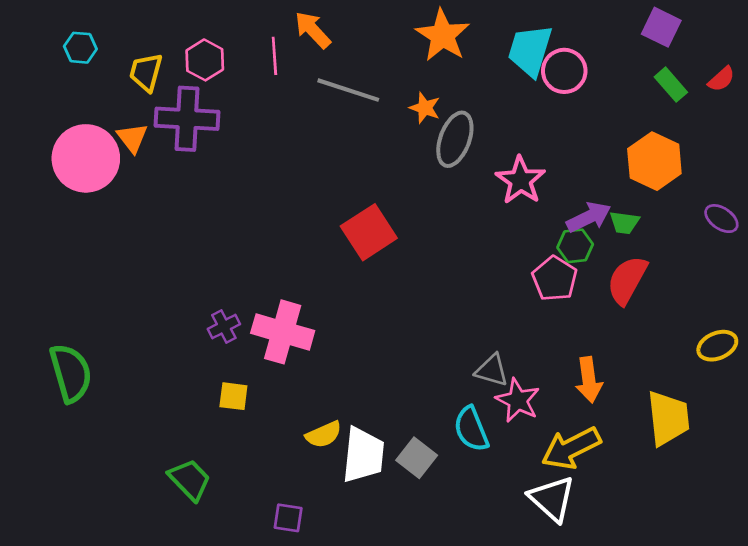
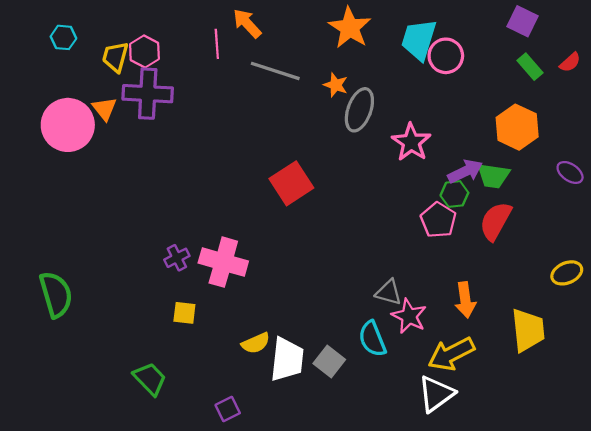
pink hexagon: (205, 60) -> (144, 51), moved
green trapezoid: (624, 223) -> (493, 176), size x1.4
white triangle: (552, 499) -> (436, 394), turned 42
purple square: (288, 518) -> (228, 409), turned -35

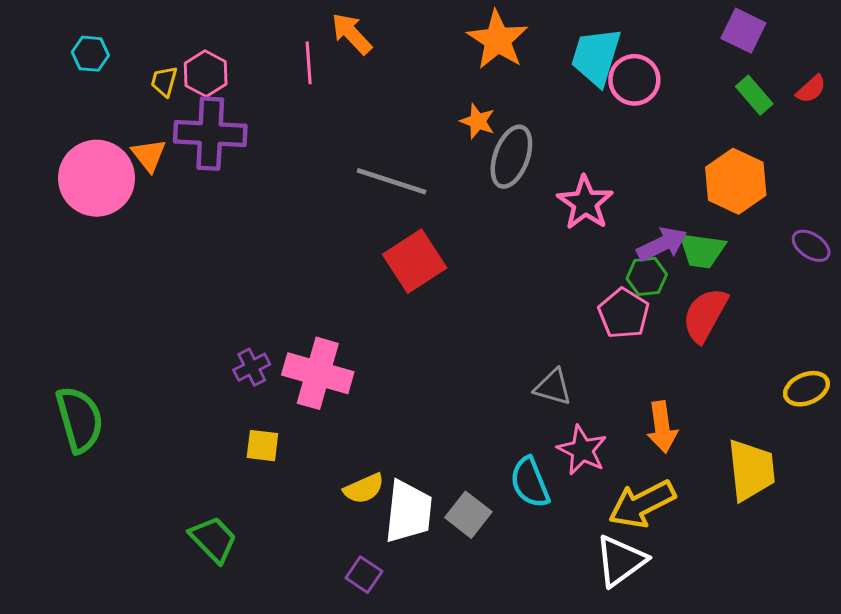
yellow trapezoid: (115, 57) -> (164, 81), size x0.7
gray line: (275, 71) -> (392, 181), moved
gray triangle: (389, 292) -> (553, 387), moved
purple square: (228, 409) -> (364, 575), moved, turned -30

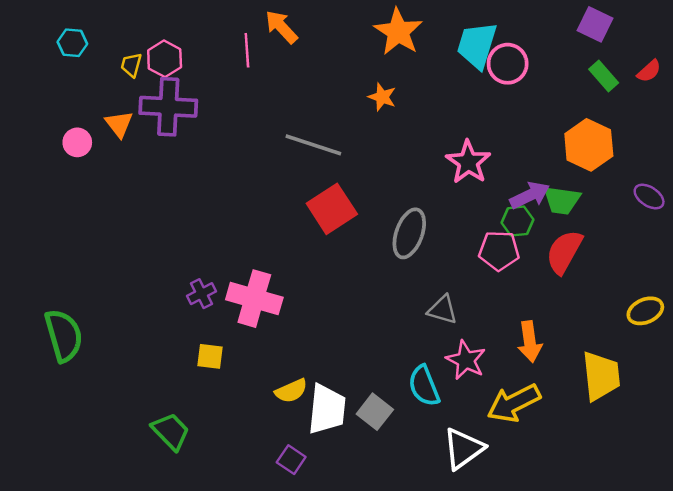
gray ellipse: (511, 157) -> (409, 233), moved
pink circle: (97, 178) -> (77, 142), size x0.5
pink pentagon: (624, 313) -> (499, 251), turned -30
white triangle: (621, 561) -> (463, 449), moved

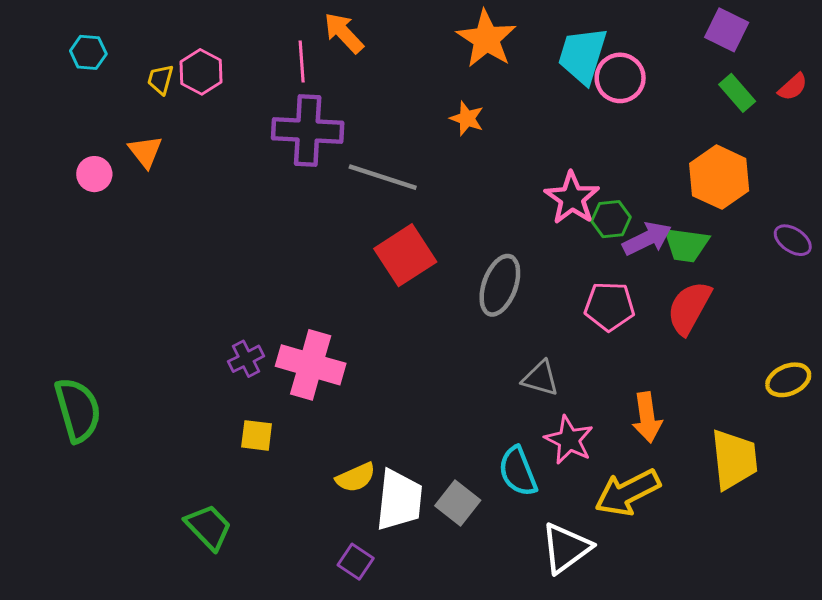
purple cross: (168, 107) -> (308, 130), moved
green hexagon: (517, 221) -> (611, 219), moved

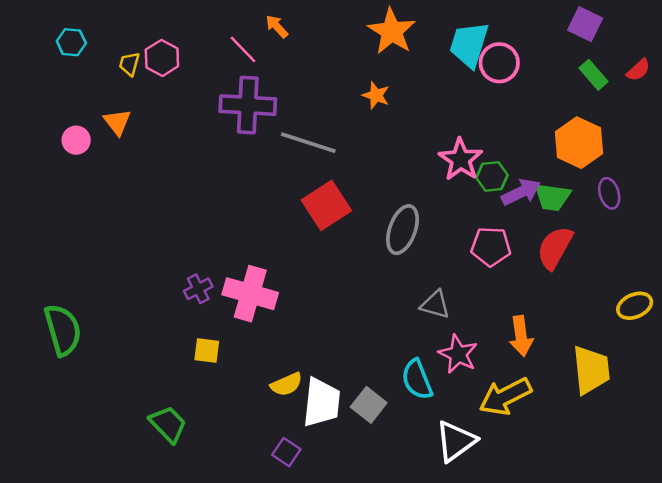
orange arrow: (344, 33) -> (277, 27), size x0.7
pink line: (302, 61) -> (243, 49), turned -40
purple ellipse: (793, 240) -> (609, 193), moved, turned 40

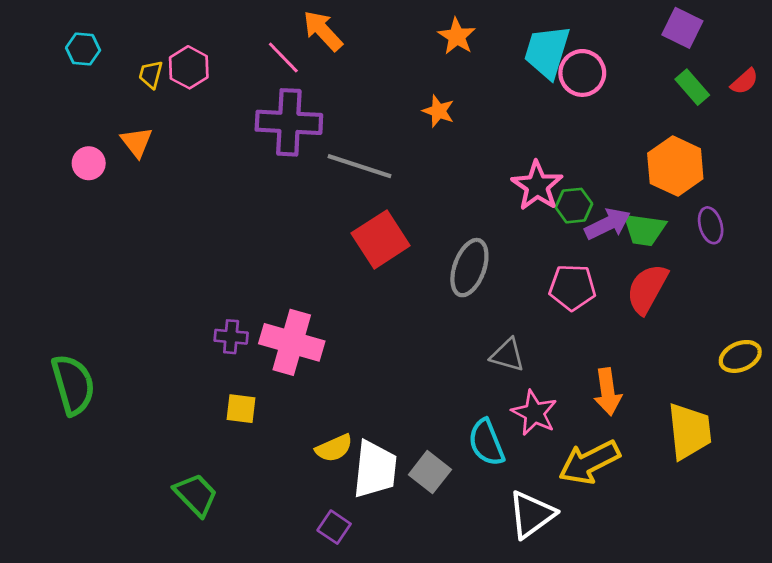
orange arrow: (277, 27) -> (323, 31), size x1.5
orange star: (392, 31) -> (457, 36), size x0.7
purple cross: (198, 289) -> (231, 337), turned 32

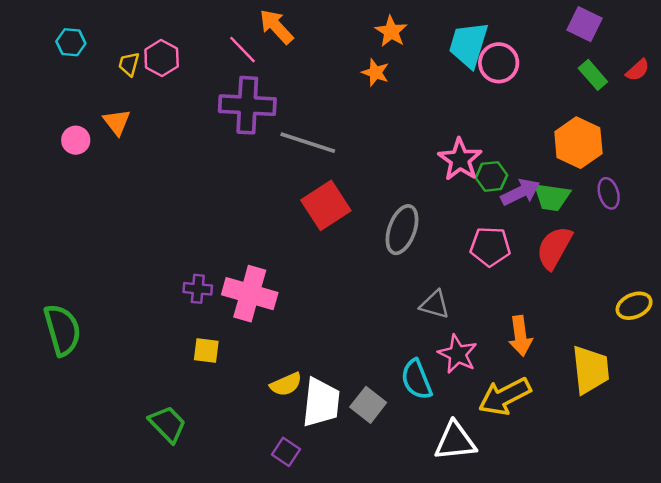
orange star: (438, 111) -> (375, 73), moved
white triangle: (532, 514) -> (455, 441), turned 30

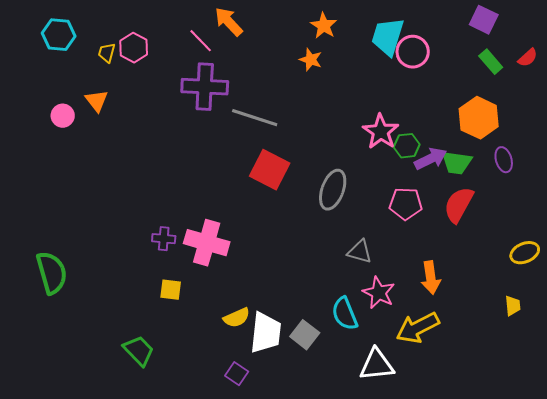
cyan hexagon: (71, 42) -> (59, 35), size x1.4
red square: (326, 205) -> (270, 170), turned -30
yellow trapezoid: (591, 370) -> (513, 306), moved, size x0.5

